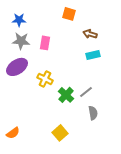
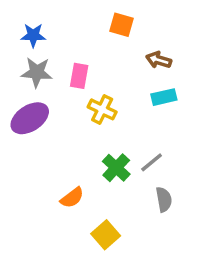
yellow cross: (45, 79) -> (102, 109), moved
orange semicircle: (13, 133) -> (72, 198), moved

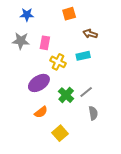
orange square: (122, 25) -> (69, 14), turned -32
blue star: (33, 35) -> (27, 15), moved
cyan rectangle: (164, 97) -> (83, 56), moved
purple ellipse: (30, 118) -> (39, 83), moved

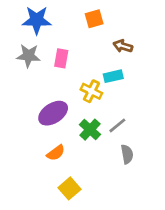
blue star: (27, 15) -> (37, 20), size x1.5
yellow cross: (58, 62) -> (91, 91), moved
yellow square: (60, 133) -> (70, 188), moved

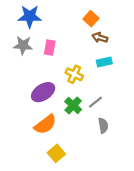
orange square: (94, 19) -> (91, 19), moved, turned -32
cyan rectangle: (113, 76) -> (104, 62), moved
orange semicircle: (56, 153) -> (45, 124), size x1.5

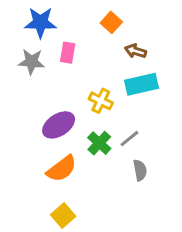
orange square: (91, 19) -> (111, 22), moved
pink rectangle: (50, 48) -> (68, 53), moved
cyan rectangle: (104, 62) -> (142, 84), size x1.5
yellow square: (56, 153) -> (63, 215), moved

